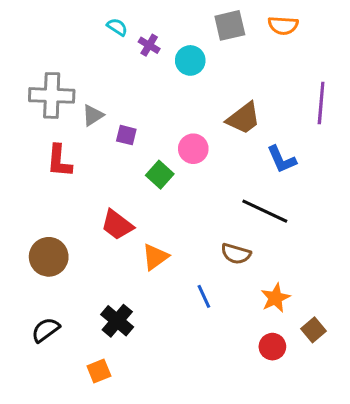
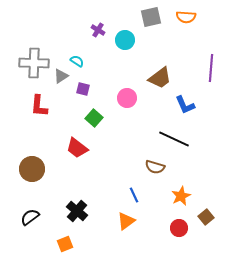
cyan semicircle: (117, 27) -> (77, 61), moved
green square: (160, 175) -> (94, 118), moved
orange triangle: (155, 257) -> (126, 221), moved

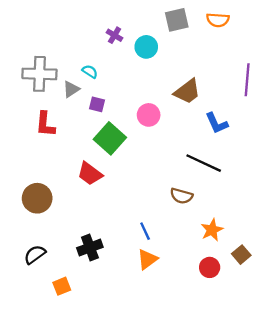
green square: (94, 118) -> (110, 138), size x1.5
blue line: (134, 195) -> (145, 231), moved
black cross: (77, 211) -> (90, 248), turned 30
orange square: (65, 244) -> (62, 286), moved

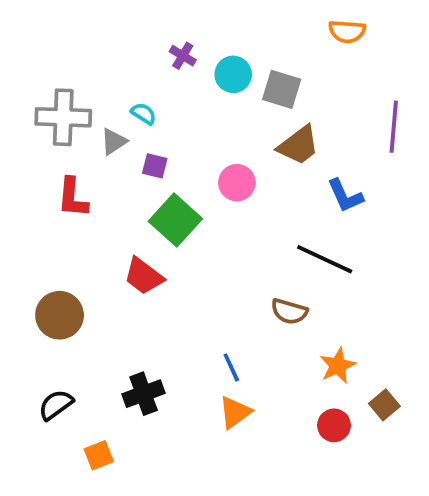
gray square: (177, 20) -> (282, 89), moved, turned 30

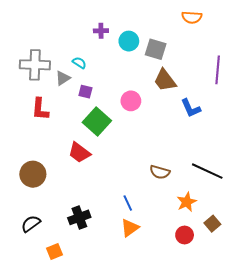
purple cross: (183, 56) -> (101, 31), turned -32
brown trapezoid: (299, 145) -> (165, 80), turned 90
black line: (325, 259) -> (207, 171), moved

